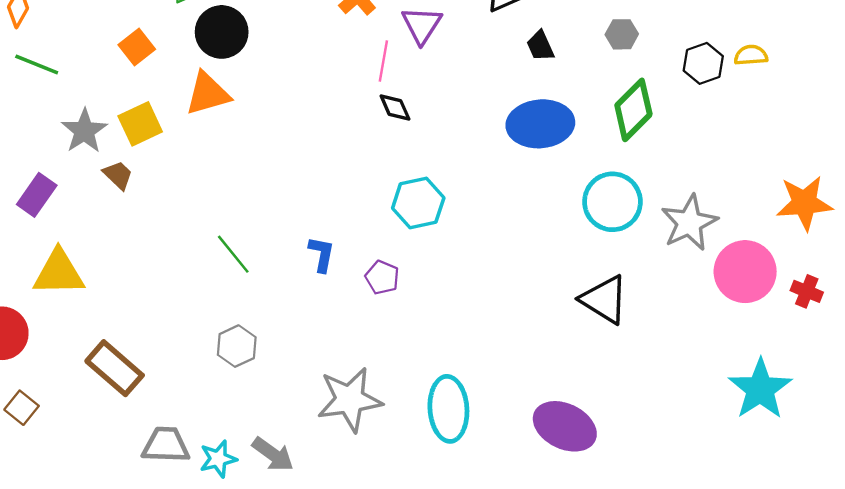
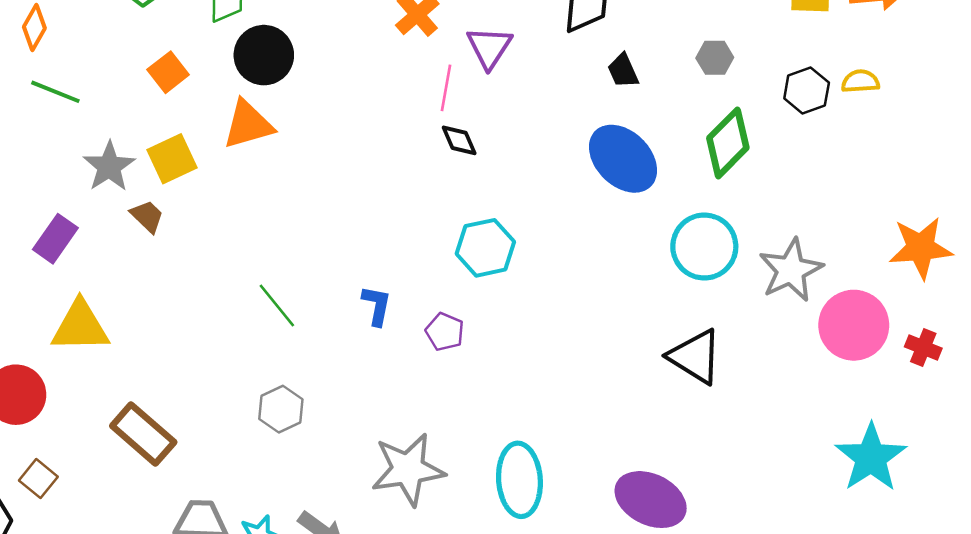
blue ellipse: (540, 124) -> (623, 159), turned 50

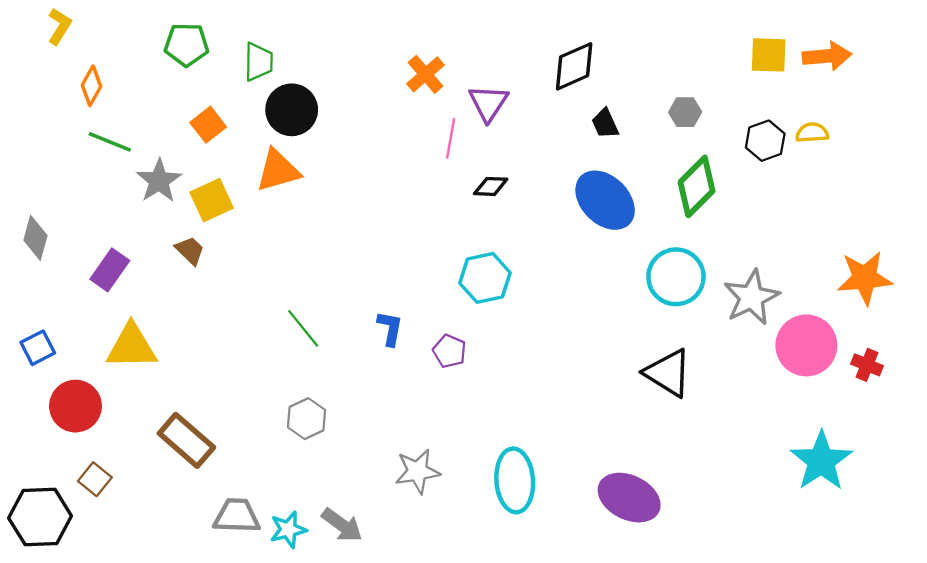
black diamond: (459, 140) -> (491, 186), moved, turned -64
gray star: (109, 167) -> (159, 181), moved
gray star: (408, 469) -> (417, 471), size x0.7

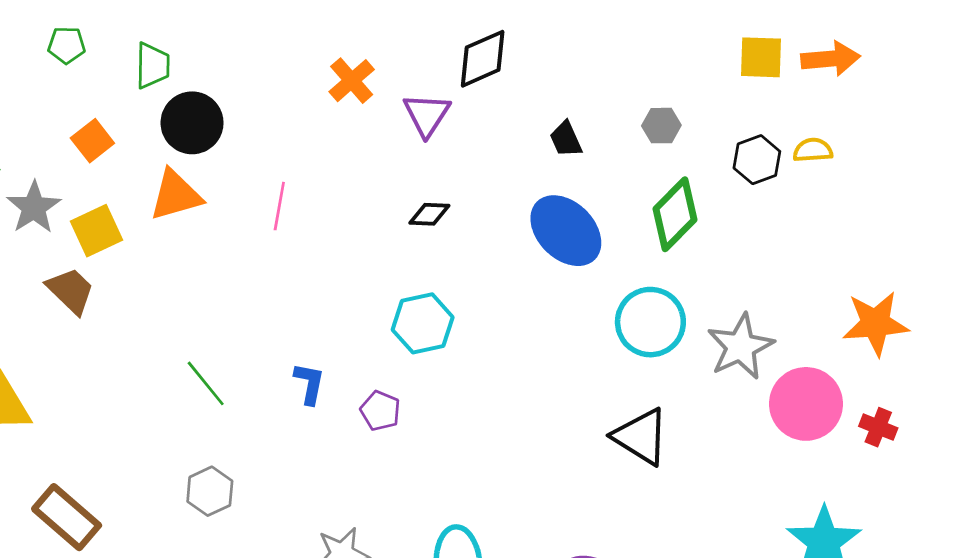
green pentagon: (186, 45) -> (67, 45), size x0.7
black diamond: (574, 66) -> (483, 59), moved
pink line: (451, 138) -> (279, 206), moved
brown trapezoid: (190, 250) -> (71, 291), size x1.4

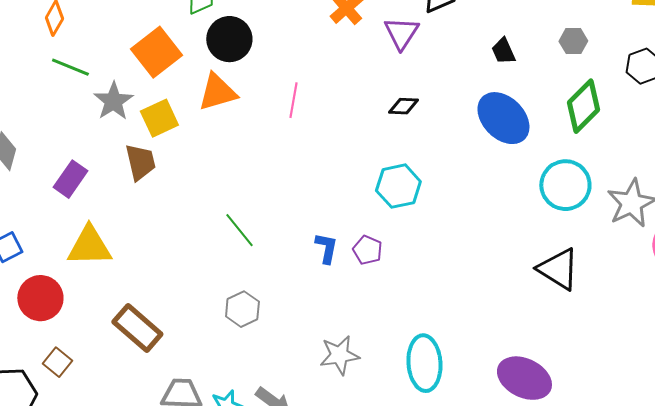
orange square: (92, 141) -> (156, 52), size x1.6
brown trapezoid: (71, 291) -> (140, 162), turned 33
blue L-shape: (309, 383) -> (326, 248), moved

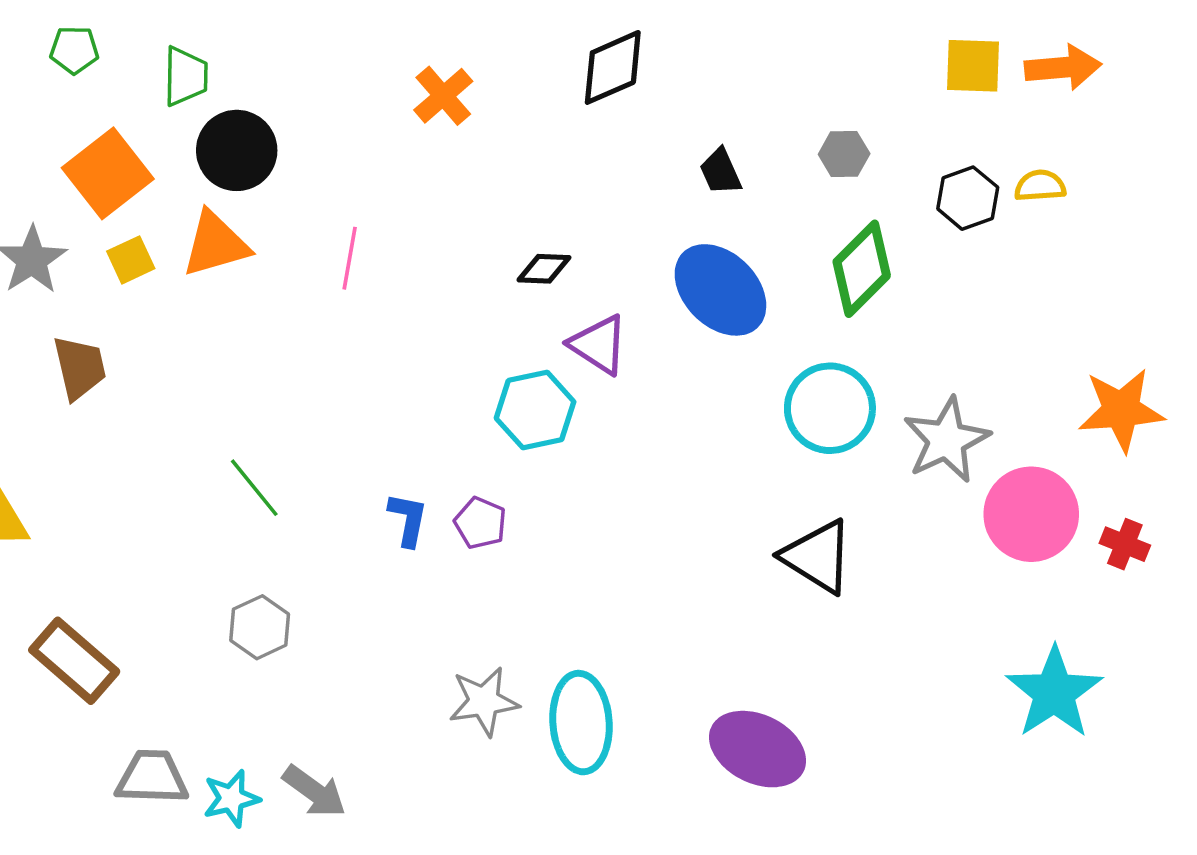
purple triangle: (401, 33) -> (599, 345), moved, turned -30
yellow square: (159, 118) -> (131, 260), moved, size x0.7
gray star: (339, 355) -> (484, 701), moved

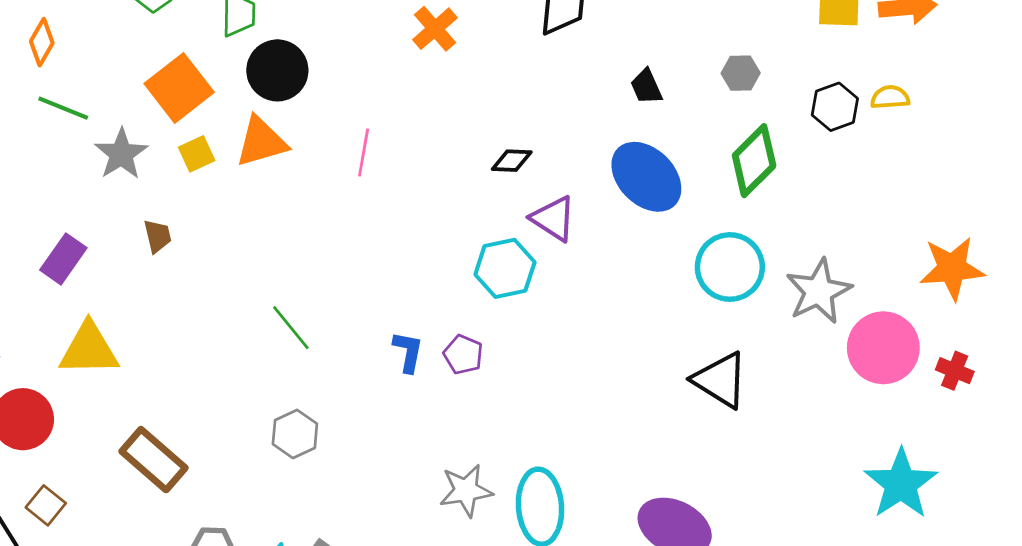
brown trapezoid: (80, 368) -> (158, 236), size x0.7

